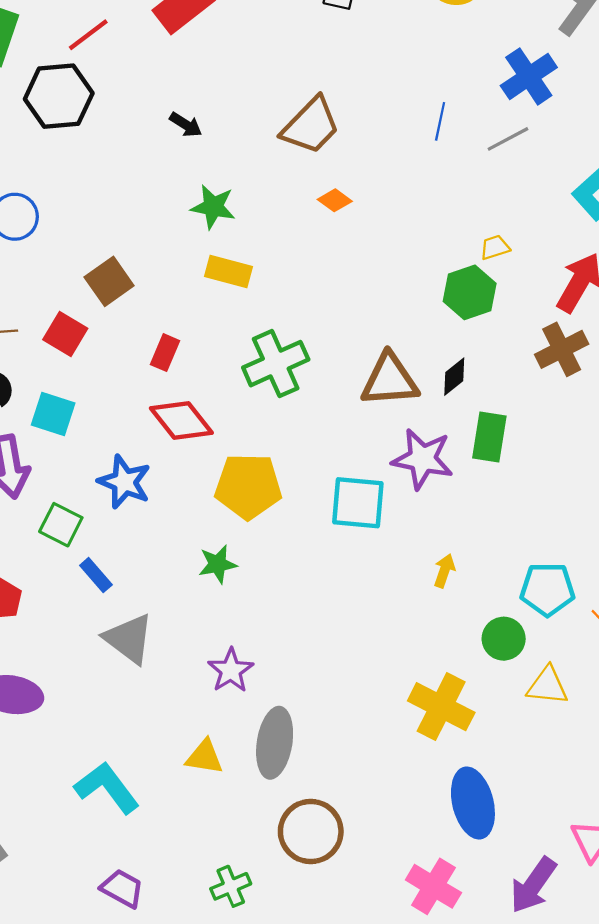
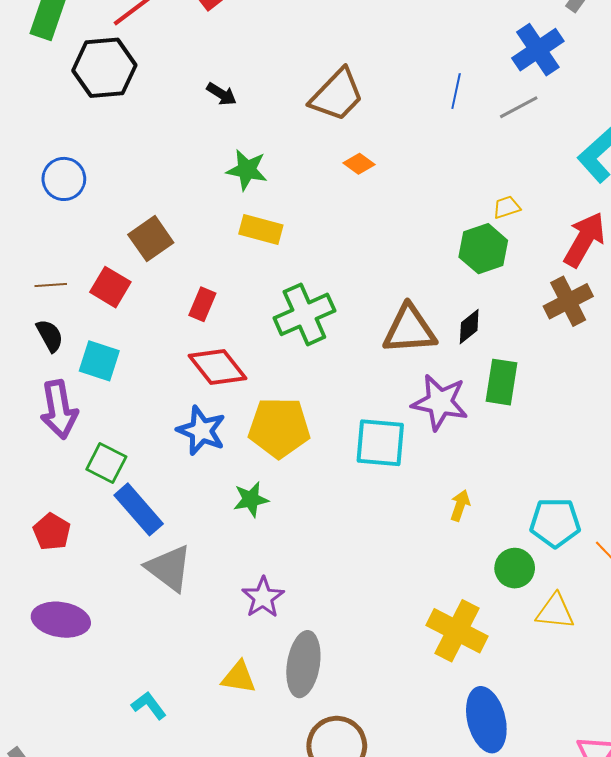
blue star: (124, 482) -> (201, 431), moved
blue rectangle: (96, 575) -> (139, 509), size x1.6
cyan L-shape: (107, 788) -> (149, 706), size x0.6

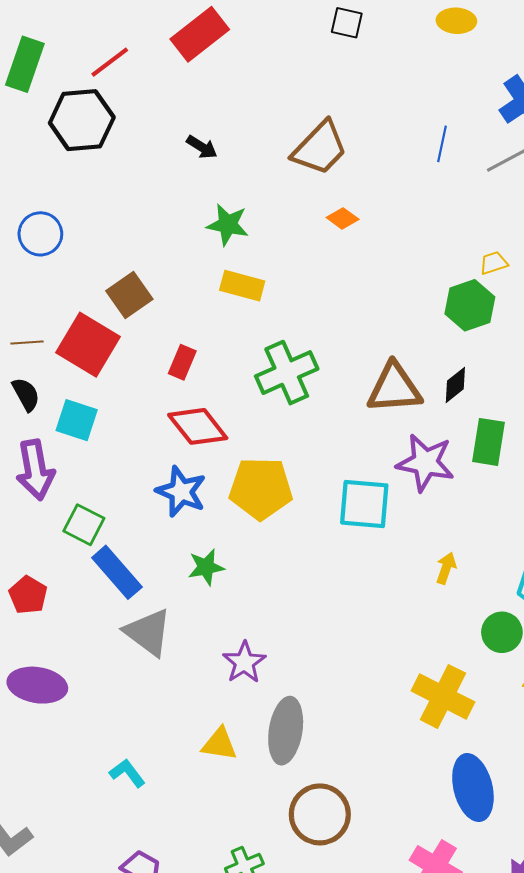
red square: (110, 287) -> (88, 345), size x1.5
green star: (251, 499) -> (206, 567), moved

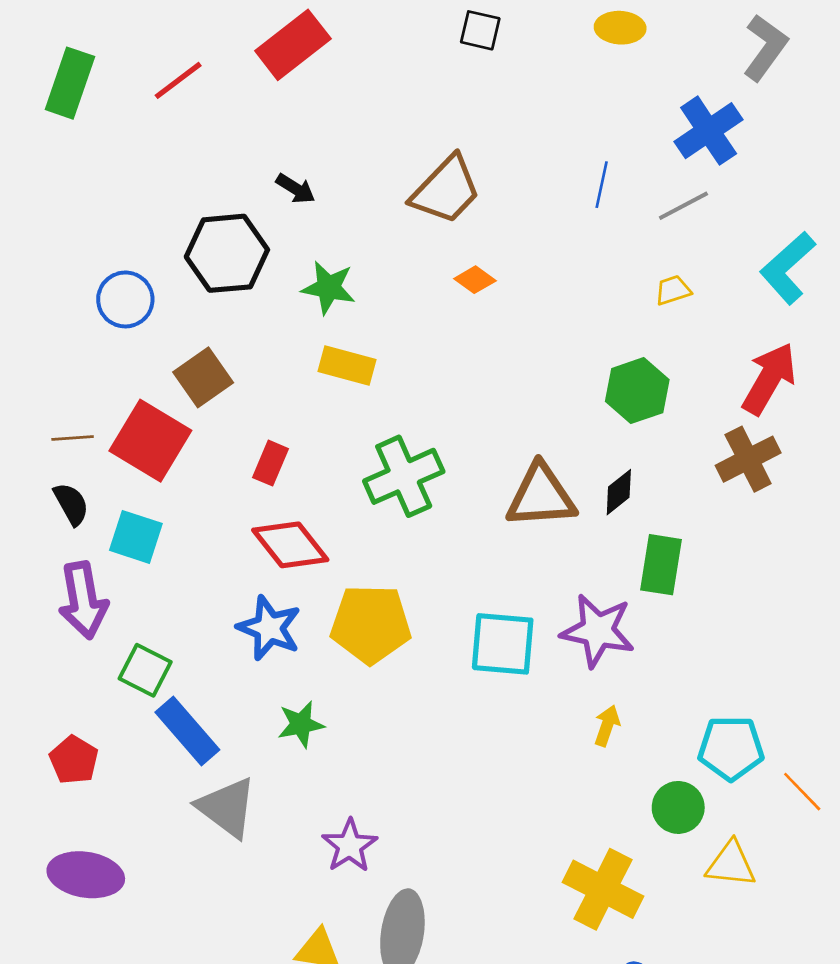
black hexagon: (82, 120) -> (227, 253), moved
blue circle: (40, 234) -> (125, 299), moved
yellow trapezoid: (494, 263) -> (673, 290), moved
purple star: (425, 463) -> (598, 631), moved

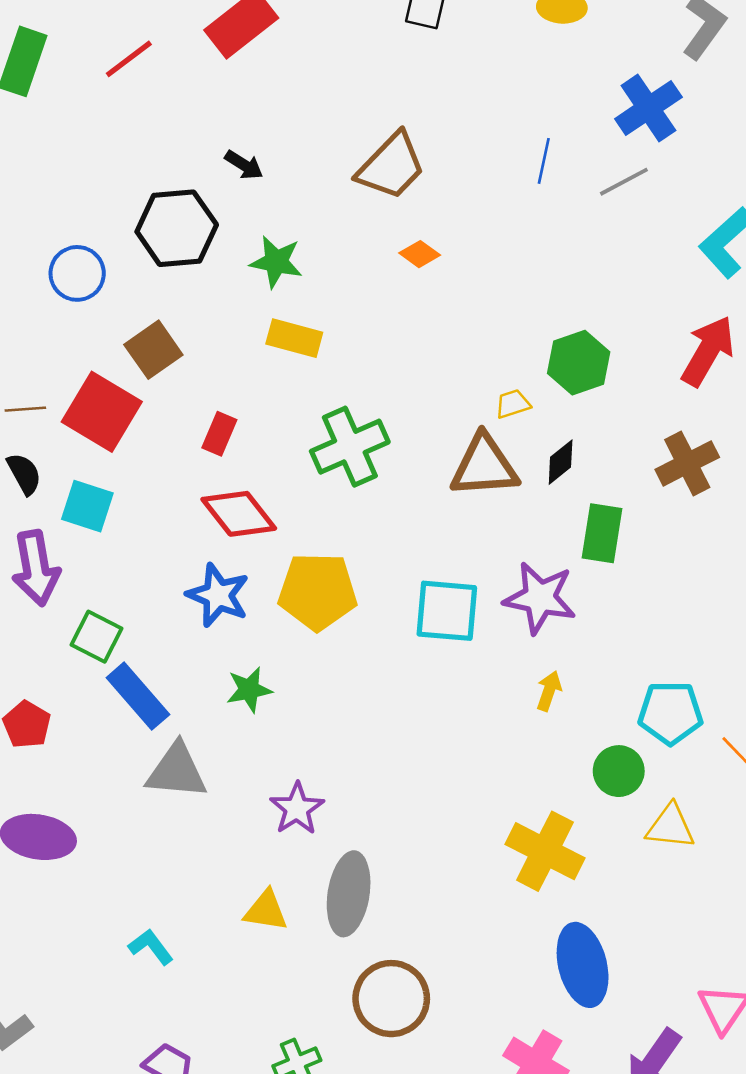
yellow trapezoid: (673, 290) -> (513, 404), moved
brown cross: (748, 459) -> (687, 463), moved
gray triangle: (227, 807) -> (177, 771), turned -32

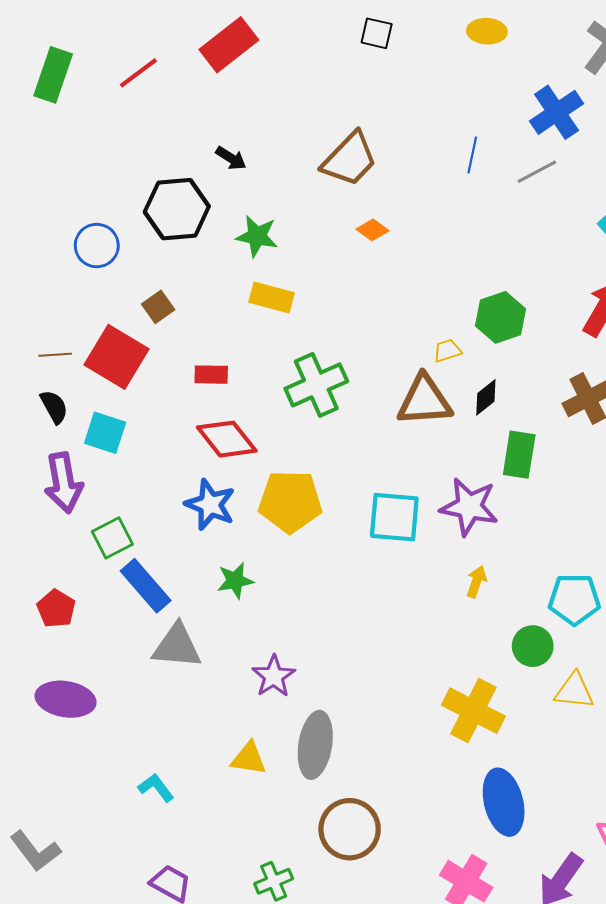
brown square: (153, 350) -> (158, 307), size x0.7
red rectangle: (219, 434) -> (211, 375), turned 68
green square: (97, 637) -> (112, 538), turned 36

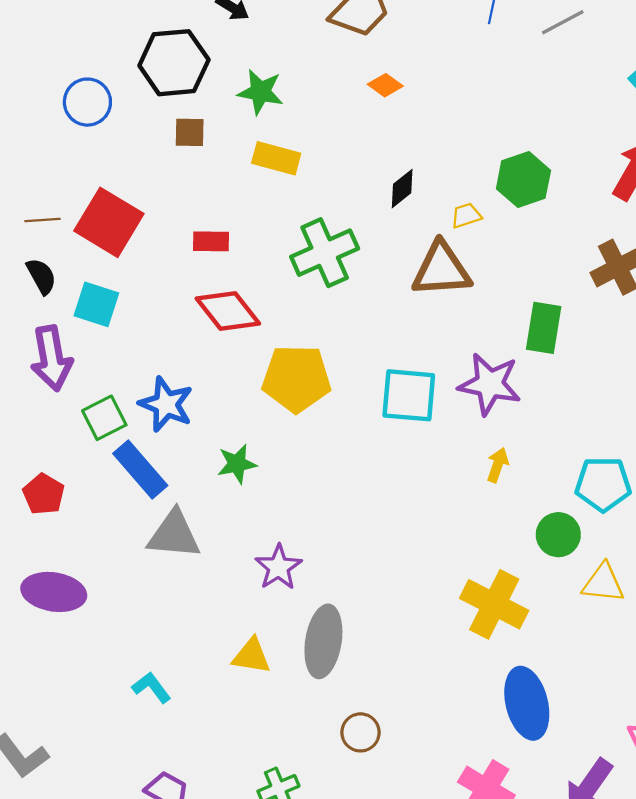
brown square: (158, 307) -> (190, 132), moved, turned 36
black diamond: (486, 397) -> (402, 189), moved
blue star: (210, 505) -> (166, 404), moved
brown circle: (350, 829) -> (360, 732), size x0.6

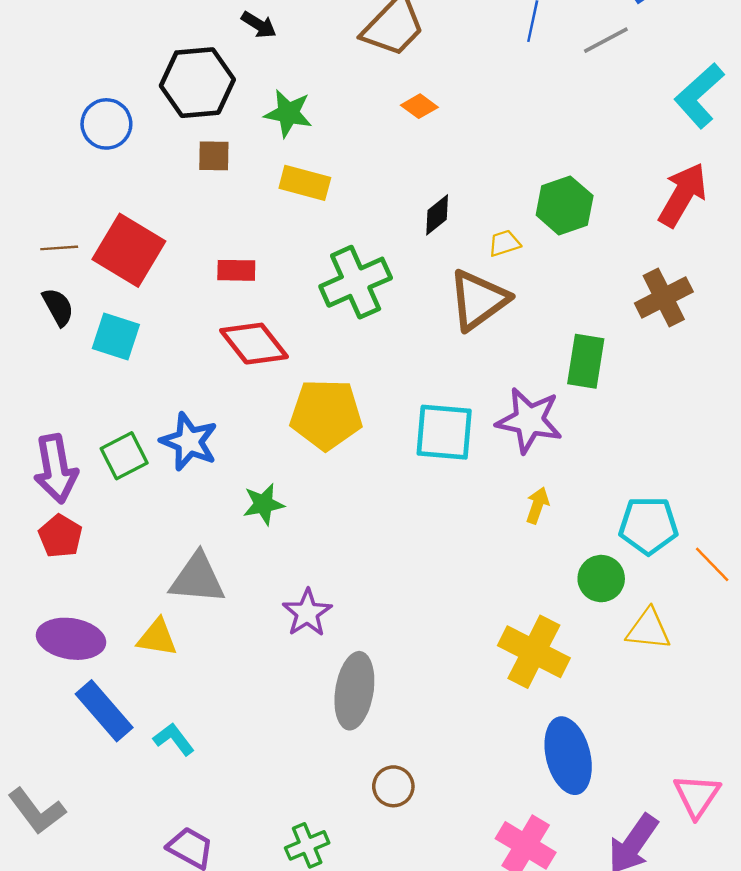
brown triangle: (441, 269) -> (478, 300), turned -32
purple arrow: (51, 358) -> (56, 469), moved
blue rectangle: (140, 469) -> (104, 711), moved
yellow triangle: (251, 656) -> (157, 638), moved

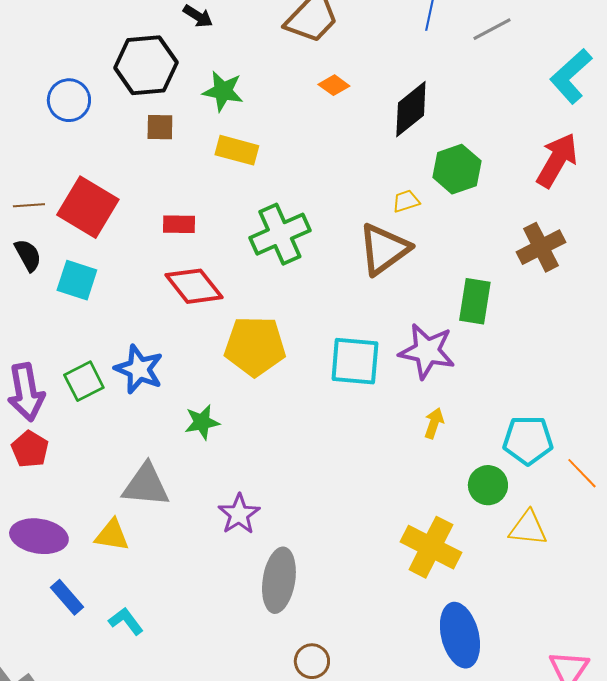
black diamond: (437, 215) -> (411, 109), moved, size x1.6
blue rectangle: (104, 711) -> (67, 597), size x0.7

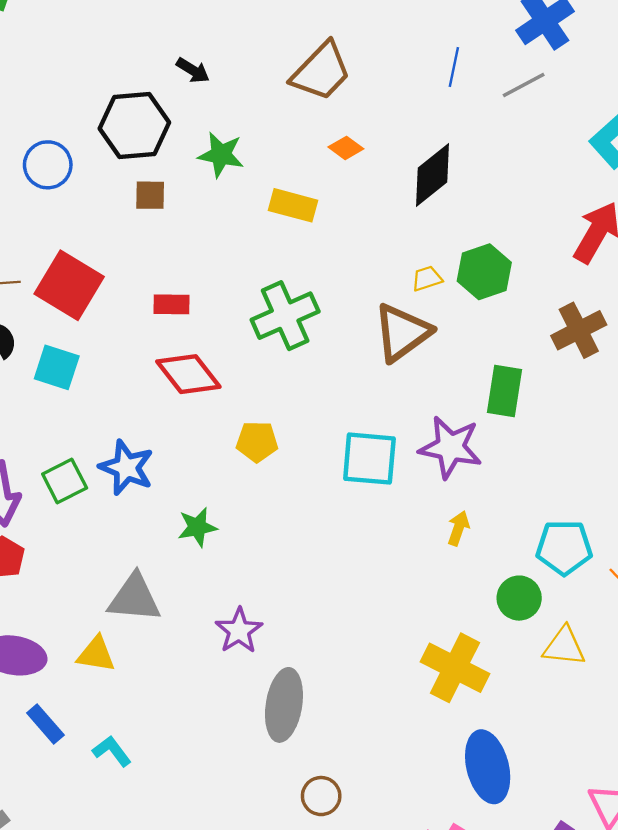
yellow rectangle: (237, 150) -> (293, 205), moved
green hexagon: (457, 169) -> (484, 272), moved
yellow pentagon: (255, 346) -> (257, 442), size x0.6

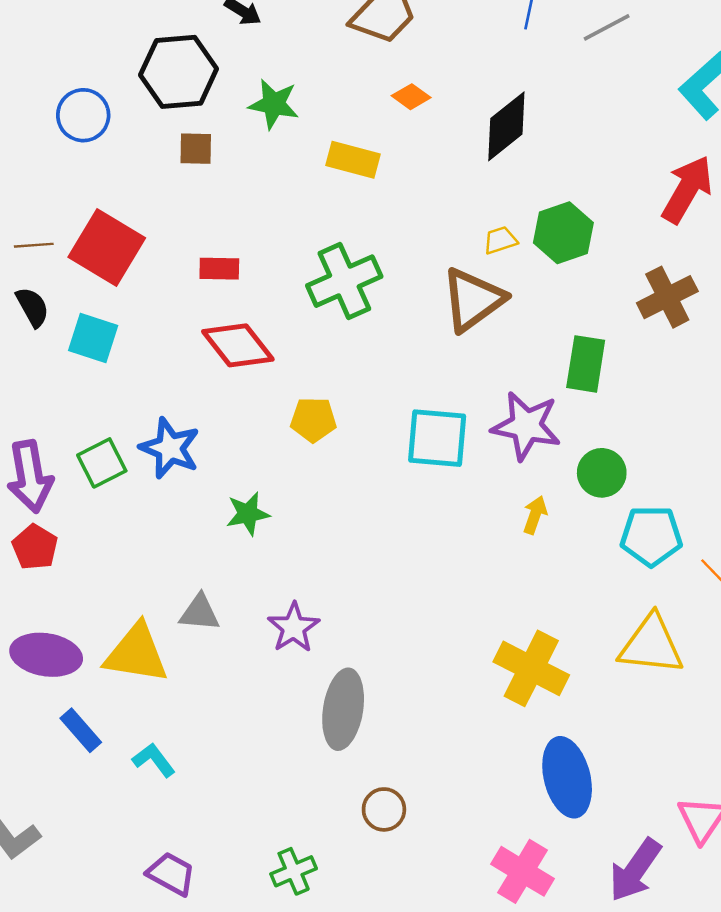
gray triangle: (134, 598) -> (200, 613), moved, size x0.7
green circle: (519, 598) -> (602, 473), moved
yellow triangle: (564, 646) -> (651, 645), size x1.4
yellow triangle: (96, 654) -> (136, 654), size x1.5

